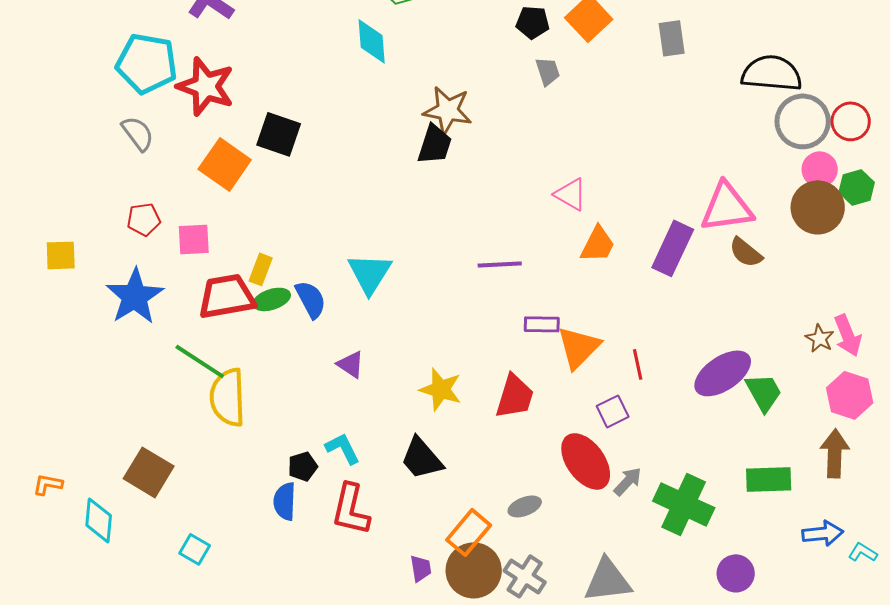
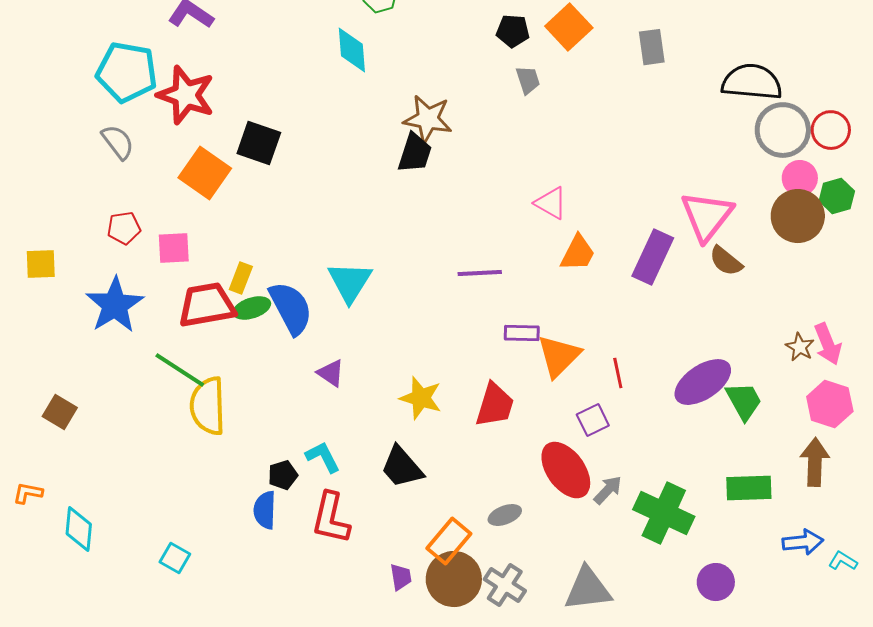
pink triangle: (727, 207) -> (707, 216), turned -44
blue semicircle: (311, 299) -> (291, 308), size x1.4
brown square: (149, 472) -> (60, 412), moved, size x0.7

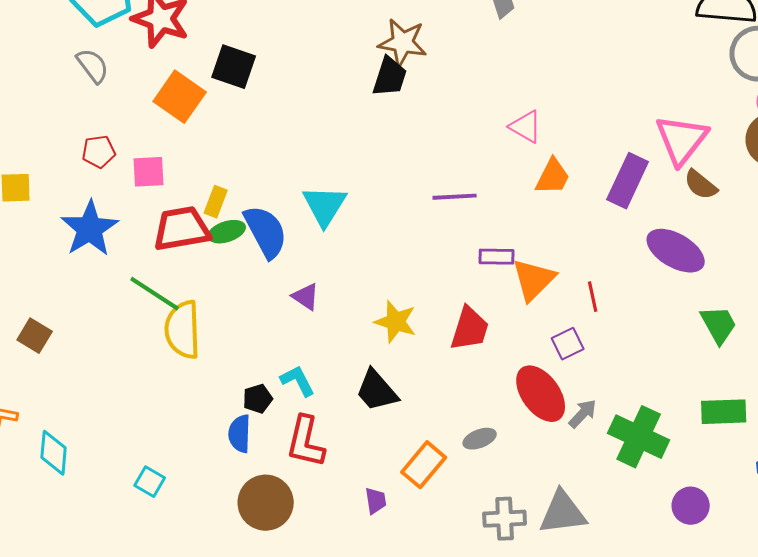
purple ellipse: (703, 382) -> (676, 251), moved, turned 64
brown circle: (454, 579) -> (266, 503), moved
gray cross: (505, 585) -> (505, 519), moved, turned -36

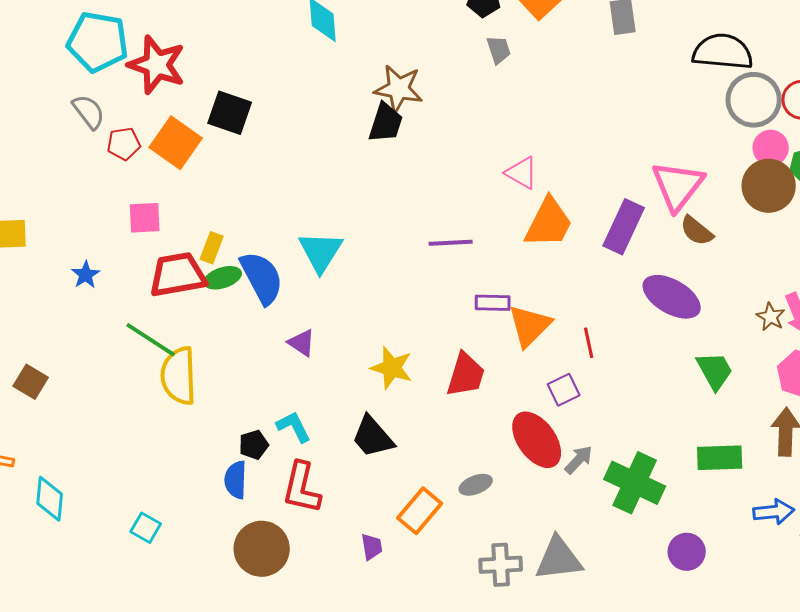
red pentagon: (99, 152) -> (124, 144), moved
orange trapezoid: (553, 177) -> (549, 223), size x1.4
blue star: (90, 229) -> (86, 275), size x0.5

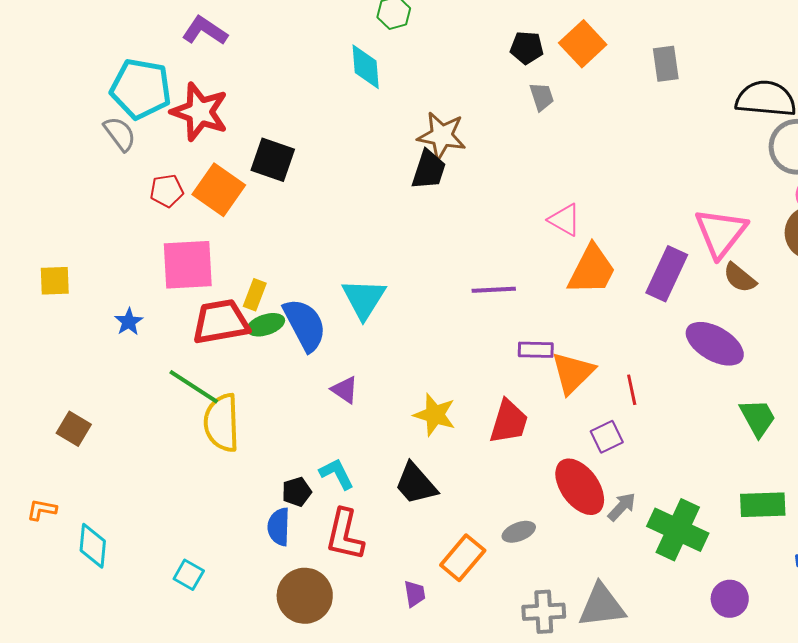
gray semicircle: (89, 112) -> (120, 134), moved
pink square: (145, 218) -> (188, 265), size x1.6

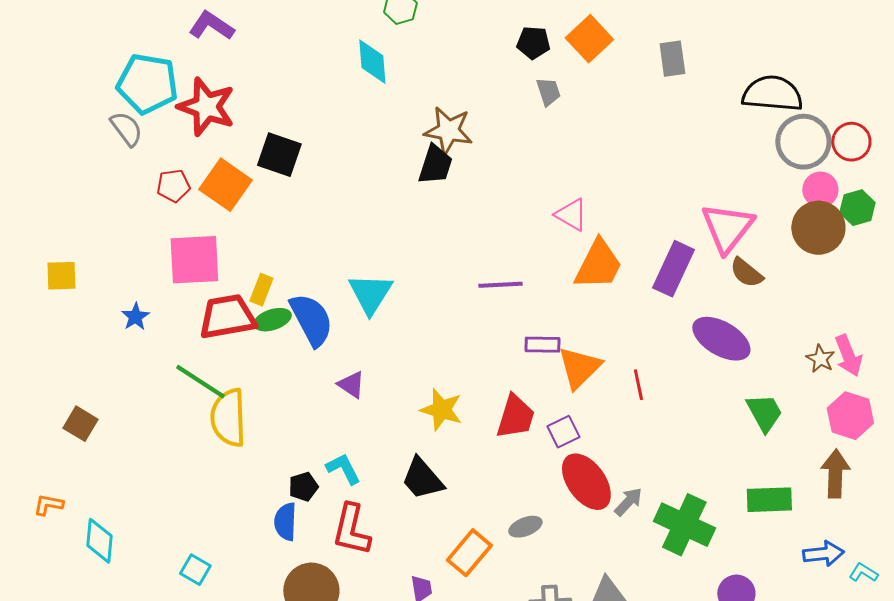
purple square: (607, 437) -> (563, 432), moved

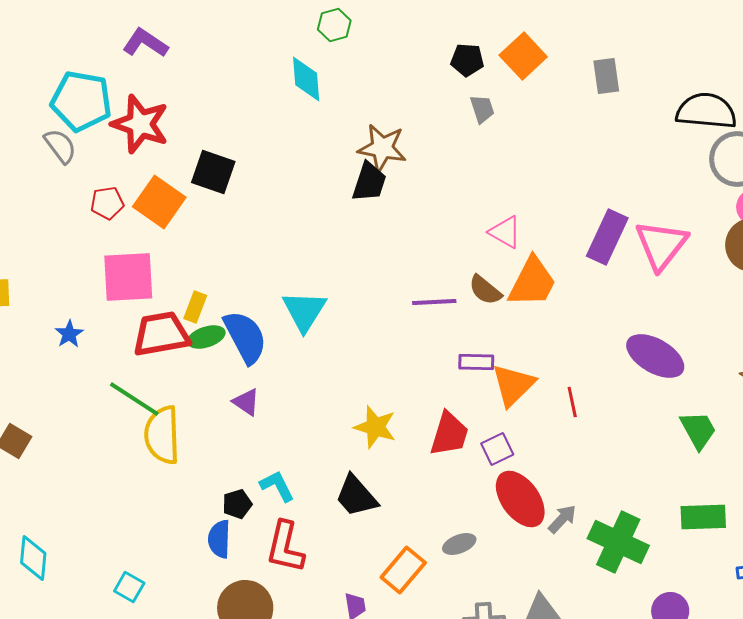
purple rectangle: (673, 269) -> (607, 237), moved
brown semicircle: (746, 273) -> (485, 290), moved
purple triangle: (351, 385) -> (246, 402), moved

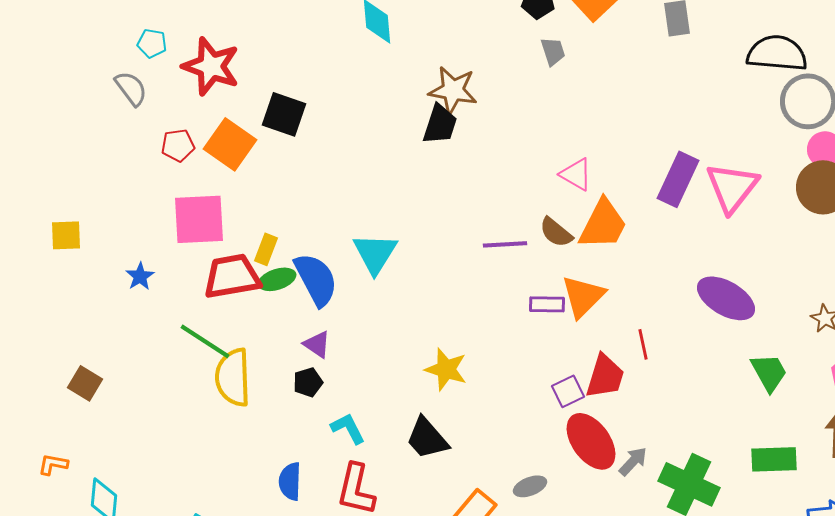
cyan pentagon: (81, 101) -> (152, 43), size x0.5
orange triangle: (513, 385) -> (583, 296), moved
red trapezoid: (449, 434) -> (605, 376), moved
black pentagon: (237, 504) -> (308, 382), moved

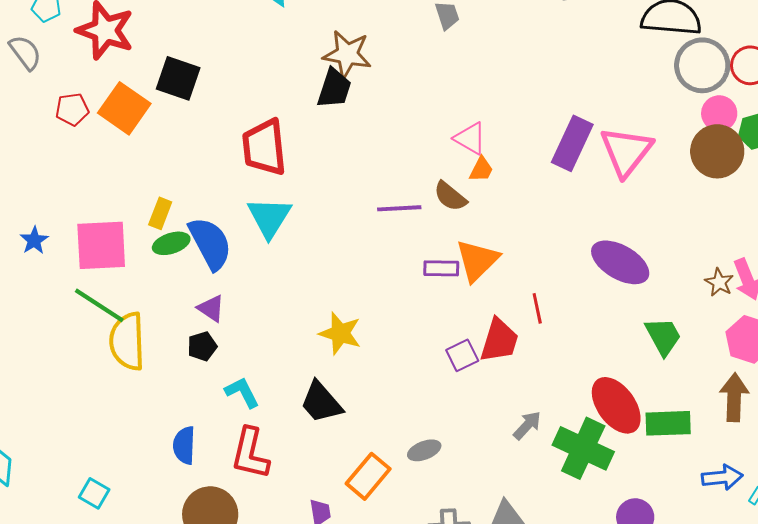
pink square: (199, 219) -> (101, 245), moved
orange trapezoid: (603, 224) -> (481, 169), moved, size x0.5
red trapezoid: (232, 276) -> (264, 147), moved, turned -86
red ellipse: (591, 441) -> (616, 405), moved

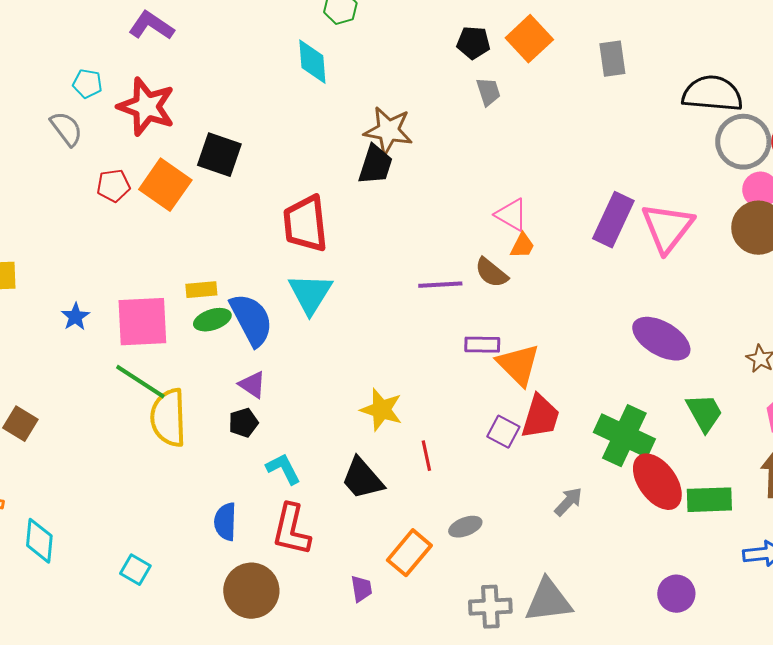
yellow rectangle: (160, 213) -> (201, 290), turned 64
orange triangle: (477, 260) -> (518, 365), moved, turned -30
red line: (537, 308) -> (426, 456), moved
purple square: (462, 355) -> (503, 432), turned -36
green cross: (583, 448) -> (624, 436), moved

